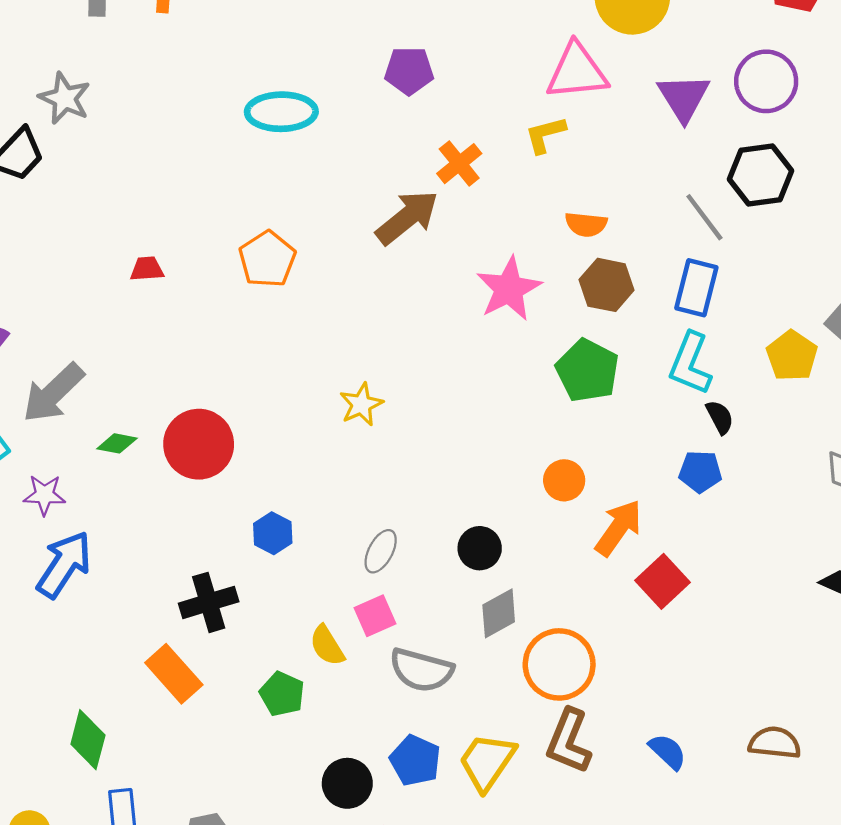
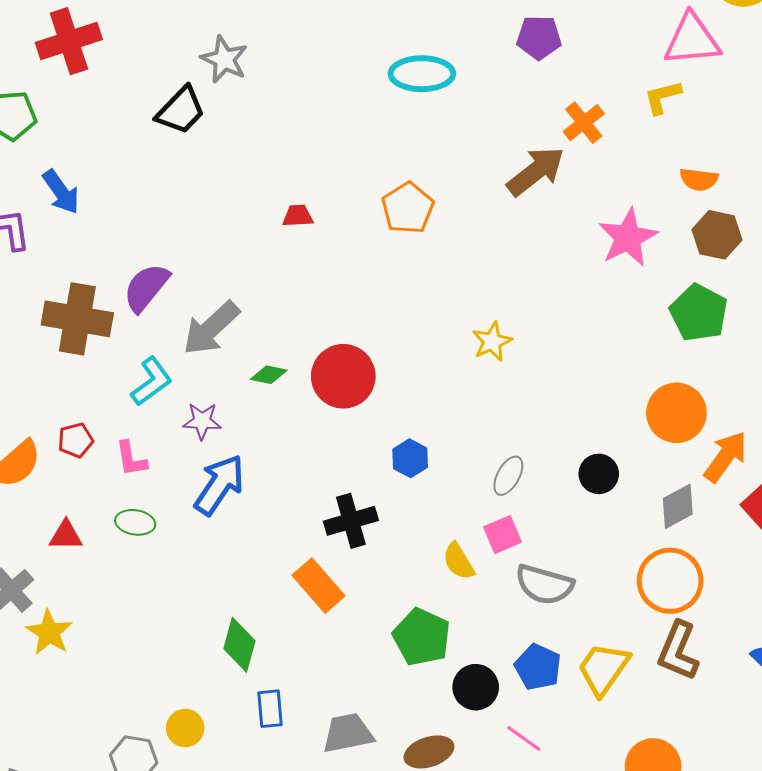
orange circle: (564, 480) -> (676, 413), size x1.6
gray diamond: (499, 613) -> (678, 506), moved
green pentagon: (282, 694) -> (422, 637), moved, size x1.4

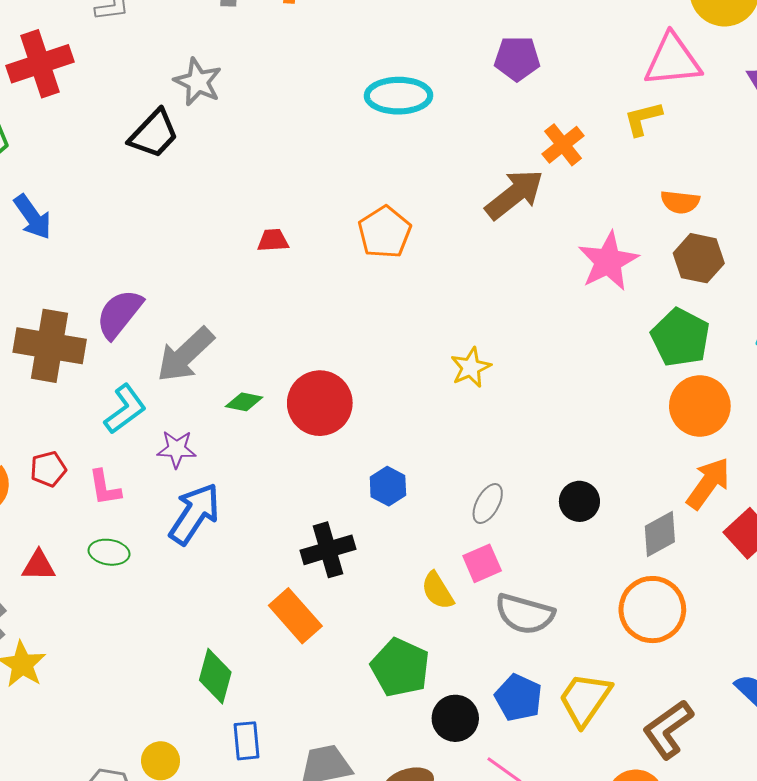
orange circle: (676, 413) -> (700, 406), moved
brown L-shape: (678, 651) -> (668, 729), moved, turned 32

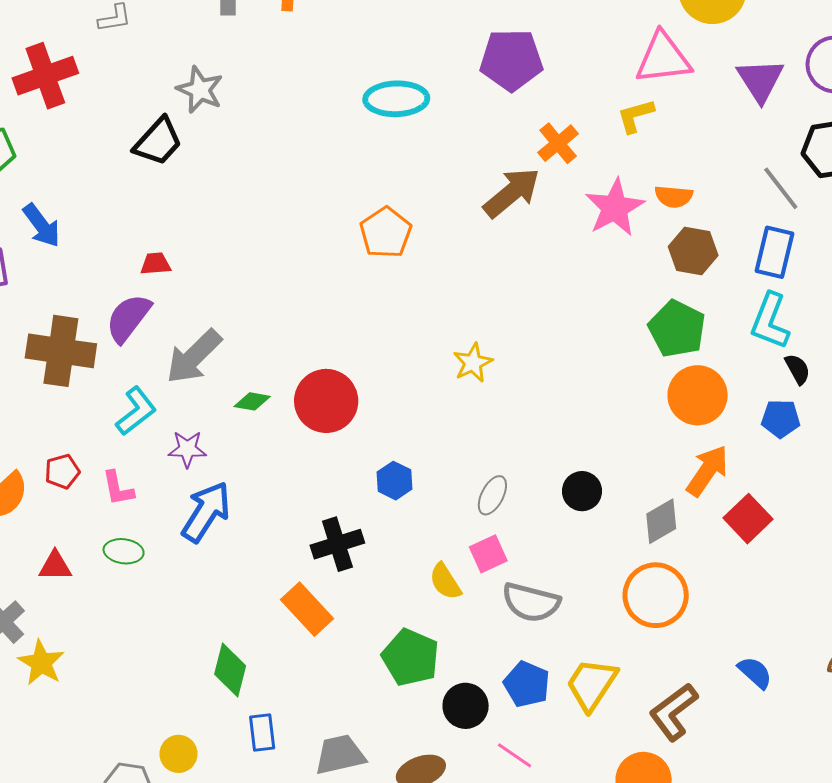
purple pentagon: (517, 58) -> (511, 60), size x1.4
red trapezoid: (273, 240) -> (156, 264), moved
pink star: (608, 261) -> (615, 208), moved

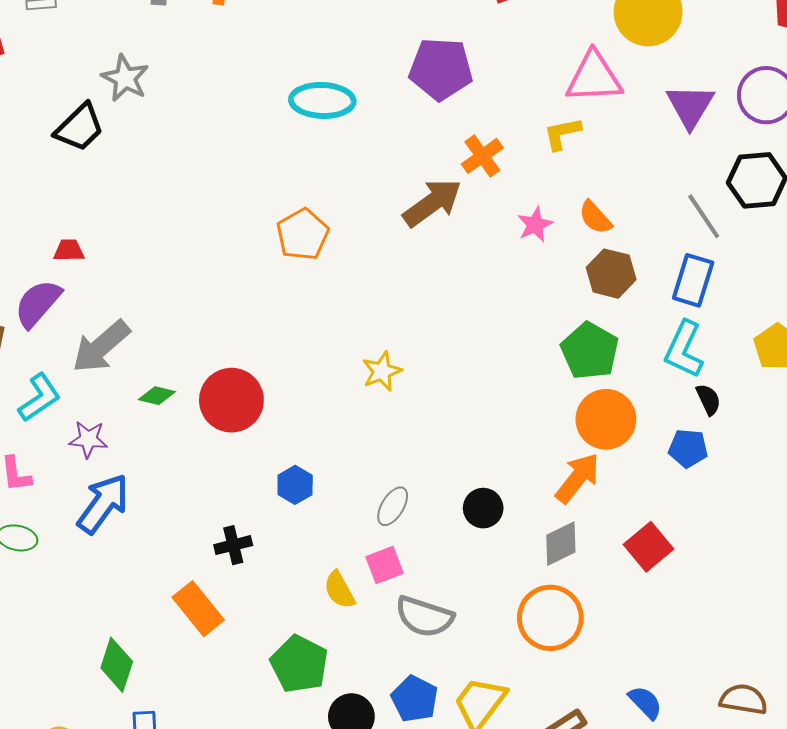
orange semicircle: (674, 196) -> (595, 217), turned 39
pink star: (615, 208) -> (535, 225), size x0.6
orange arrow: (707, 471) -> (577, 478), moved
black cross: (337, 544) -> (233, 545), size x0.7

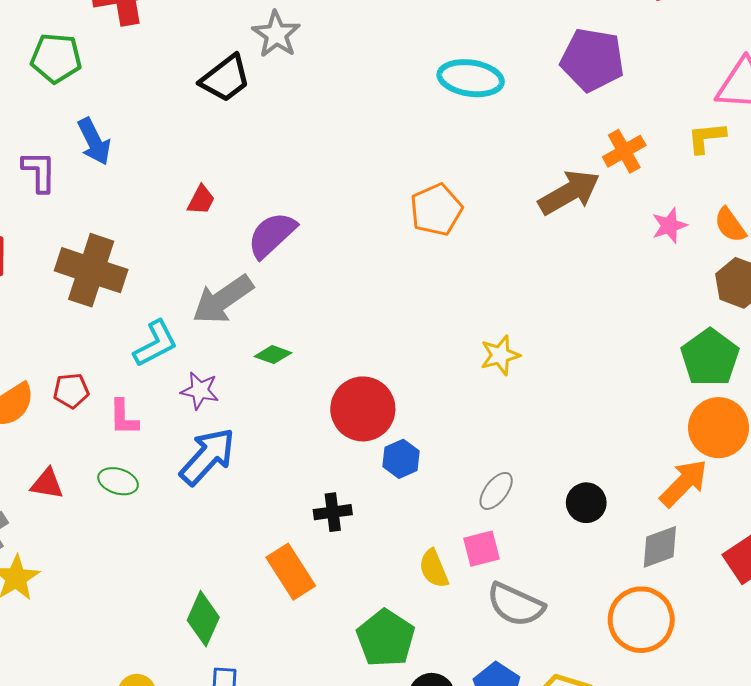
red trapezoid: (69, 250) -> (201, 200), turned 112
purple semicircle: (38, 303) -> (272, 235), moved
red circle: (231, 400) -> (363, 409), moved

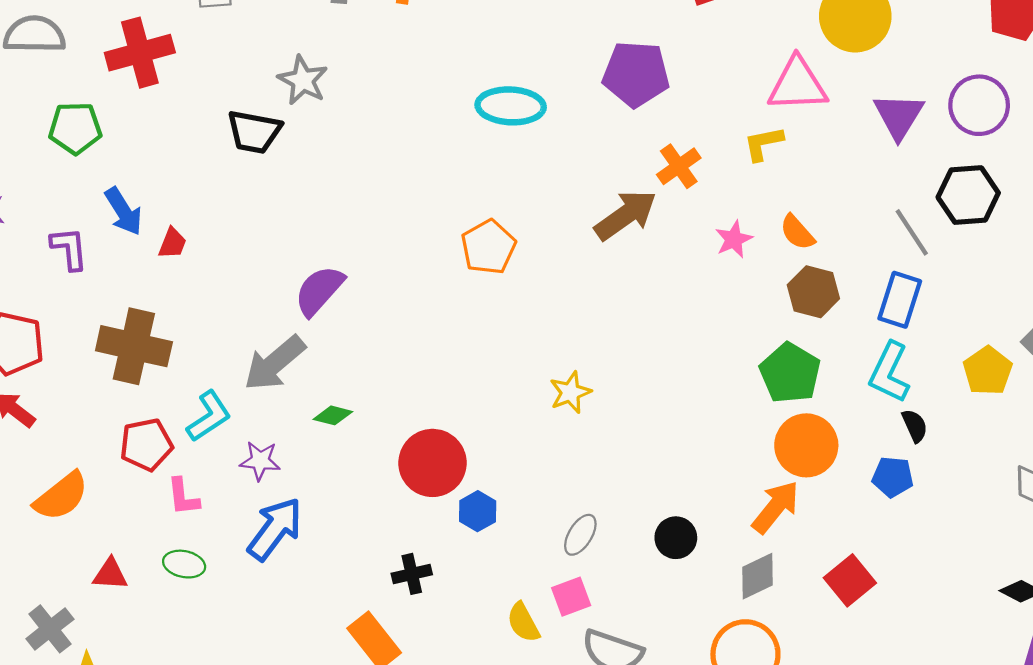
black trapezoid: (225, 79) -> (254, 132), turned 54
red trapezoid: (201, 200) -> (172, 243), moved
red pentagon: (71, 391) -> (146, 445), moved, size x1.4

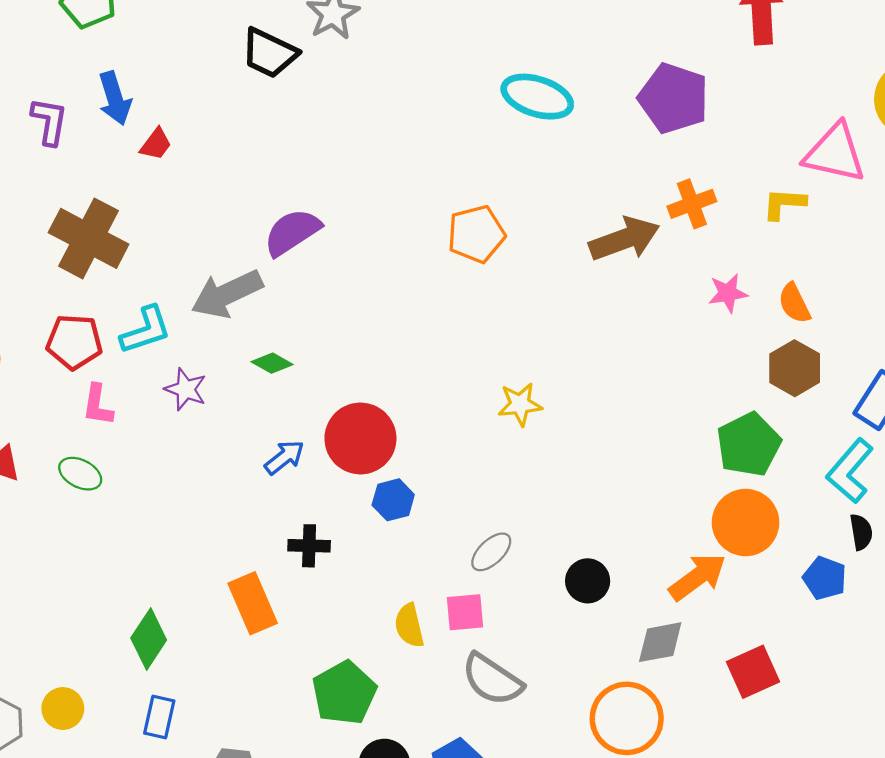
blue arrow: (275, 529) -> (284, 457), moved, size x0.6

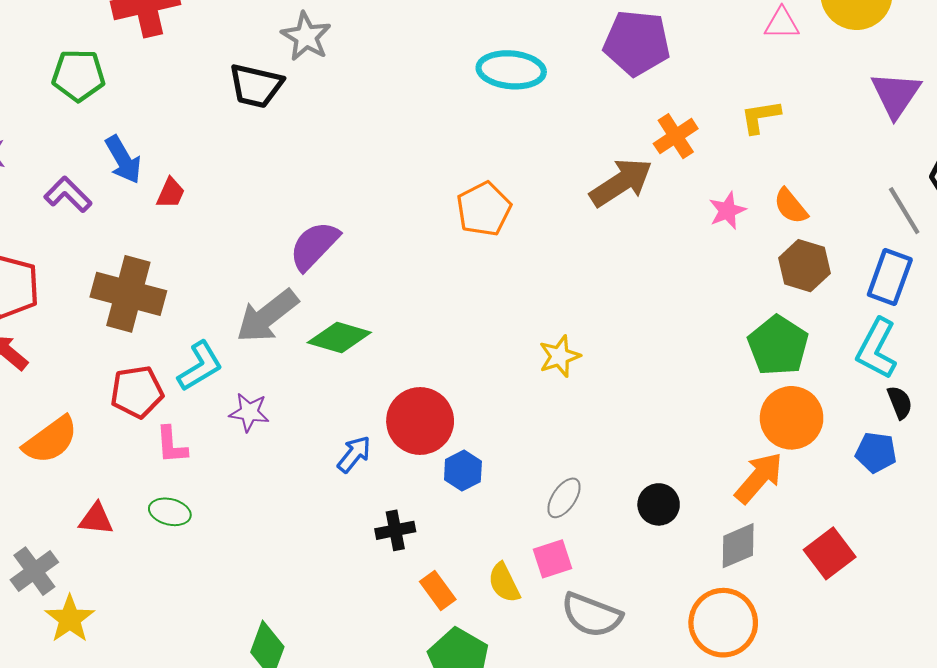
purple L-shape: (49, 121) -> (68, 194), turned -42
pink triangle: (835, 153) -> (782, 23), moved, size x0.6
green diamond: (272, 363) -> (339, 337), moved, size x1.6
orange rectangle: (253, 603) -> (438, 590), moved, size x0.7

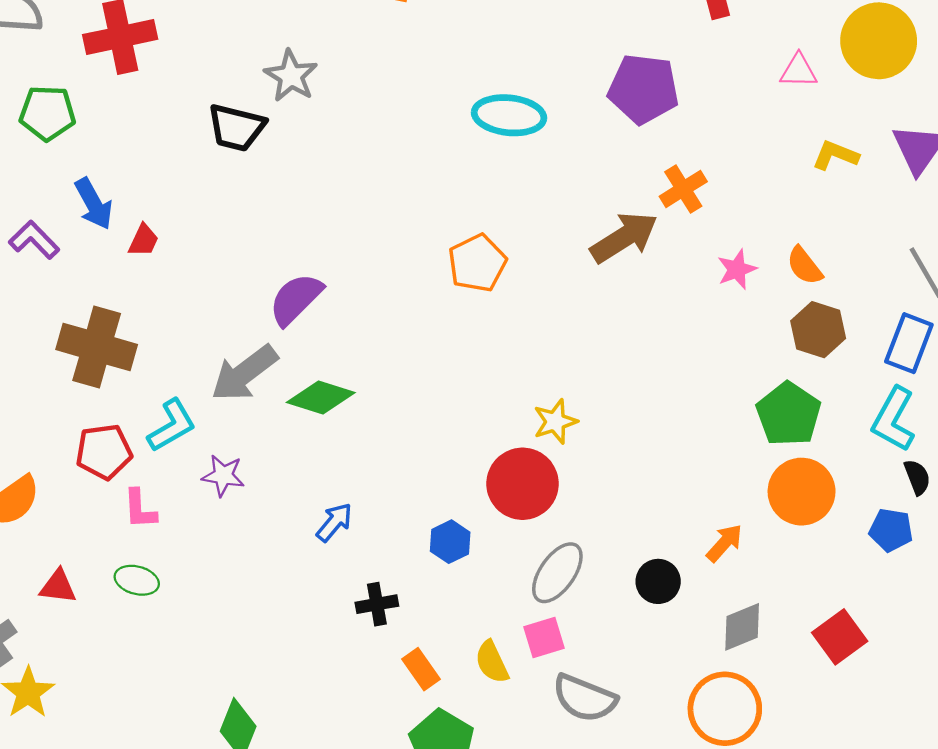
yellow L-shape: (760, 117) -> (835, 155), moved, turned 30
red circle: (420, 421) -> (523, 484), moved
orange arrow: (759, 478) -> (724, 543), moved, size x0.7
gray ellipse: (564, 498) -> (557, 573), size x1.4

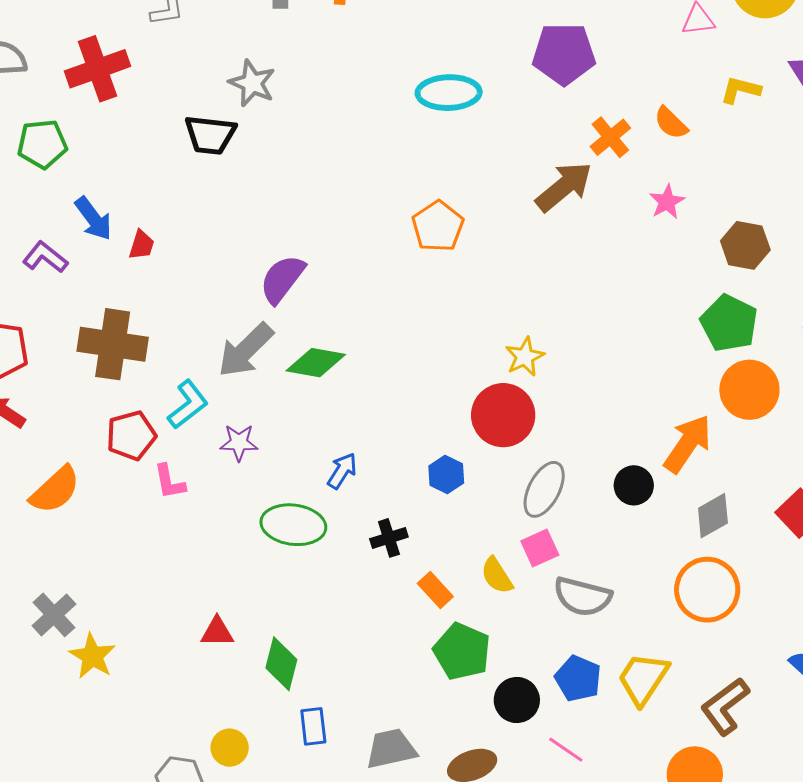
orange semicircle: (805, 266) -> (671, 123), moved
orange arrow: (724, 543) -> (688, 444), size x1.6
green ellipse: (137, 580) -> (293, 525), moved, size x1.6
red triangle: (58, 587) -> (217, 632), moved

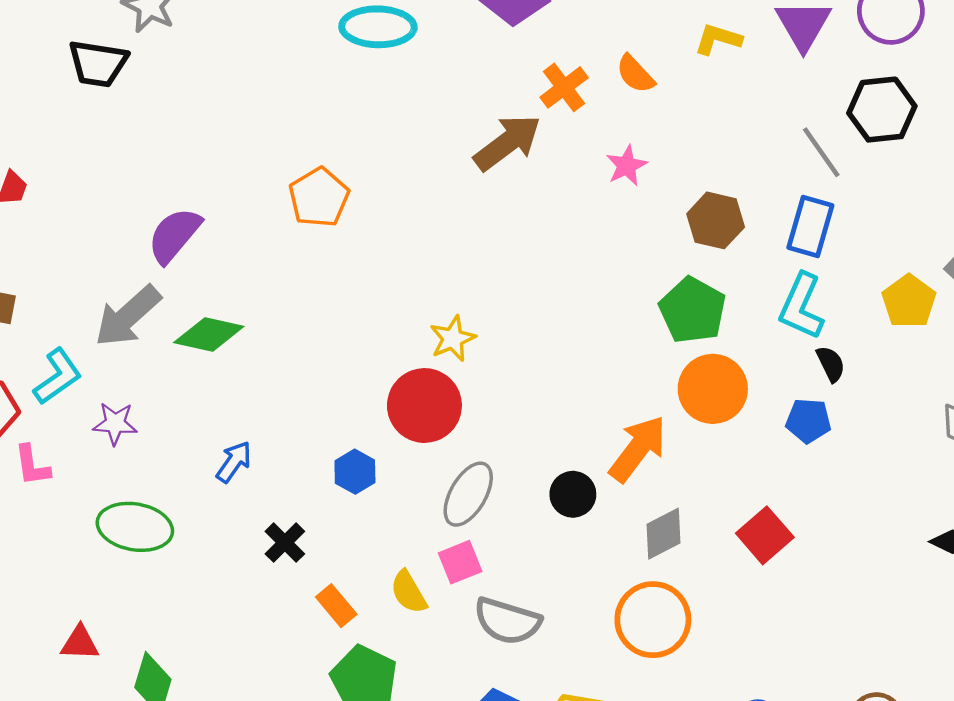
orange pentagon: (438, 226) -> (319, 197), moved
green ellipse: (293, 525) -> (135, 527), moved
black cross: (389, 538) -> (285, 543), turned -30

